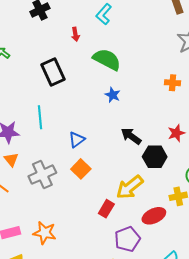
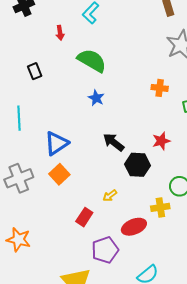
black rectangle: (53, 72) -> (35, 71), size x0.6
blue triangle: (77, 140) -> (56, 143), size x1.4
yellow arrow: (130, 187) -> (110, 196), size x0.5

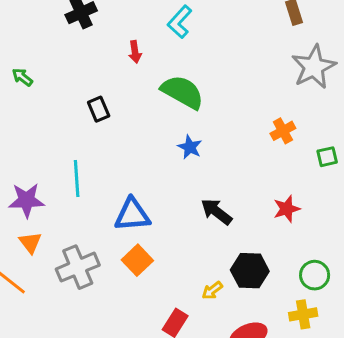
orange cross: (160, 88) -> (283, 131), turned -35
blue triangle: (56, 143) -> (132, 215), turned 30
black hexagon: (138, 165) -> (250, 271), moved
yellow cross: (160, 207) -> (303, 314), moved

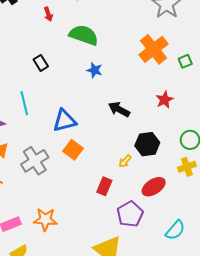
black rectangle: (99, 109) -> (41, 63), moved
orange cross: (283, 131) -> (154, 49), size x1.8

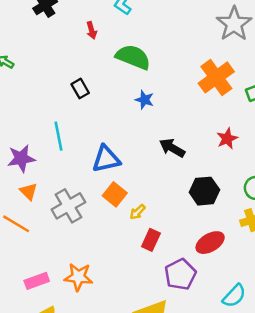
yellow arrow: (125, 161) -> (138, 212), moved

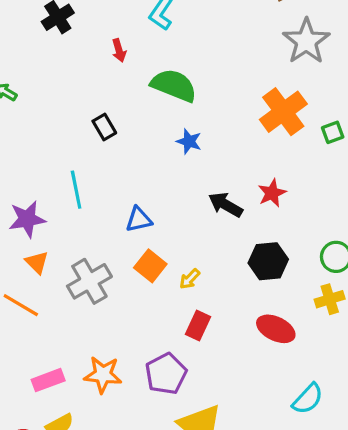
red star: (227, 139) -> (272, 193), moved
blue triangle: (106, 159) -> (139, 219), size x0.7
yellow arrow: (138, 212) -> (190, 279), moved
red ellipse: (210, 243) -> (276, 329), turned 56
purple pentagon: (180, 274) -> (166, 374), moved

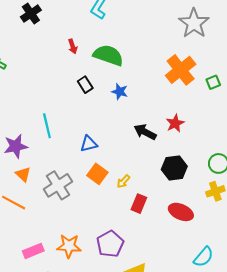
red arrow: (119, 50) -> (73, 46), moved
black rectangle: (104, 127) -> (85, 85), moved
red rectangle: (198, 325) -> (139, 204), moved

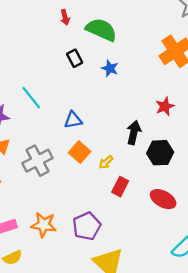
cyan line: (47, 126) -> (31, 98), turned -30
black arrow: (145, 132) -> (134, 133), moved, turned 70

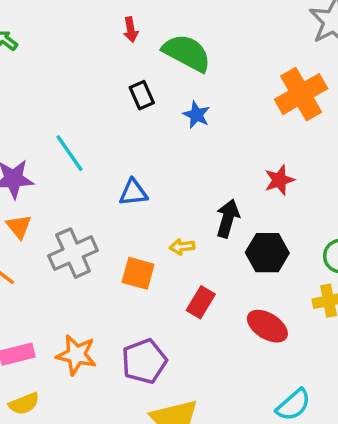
orange square: (79, 152) -> (138, 273), moved, turned -30
yellow arrow: (106, 162) -> (182, 247), moved, turned 32

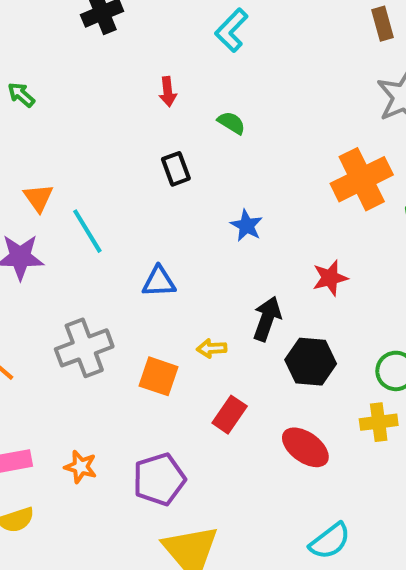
green semicircle: (187, 53) -> (231, 123), size x0.5
blue star: (196, 115) -> (247, 226), moved
orange triangle: (19, 227) -> (38, 198), moved
orange star: (76, 355) -> (81, 467), size x0.7

